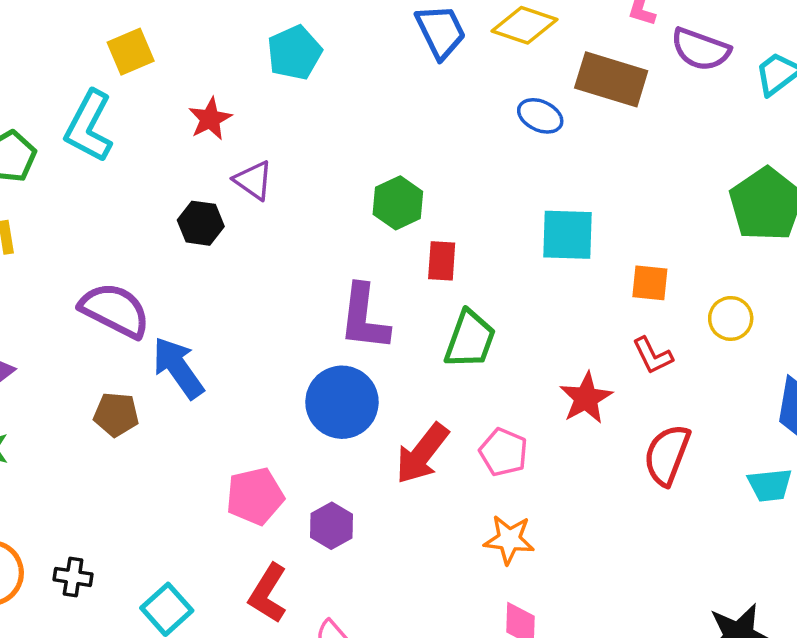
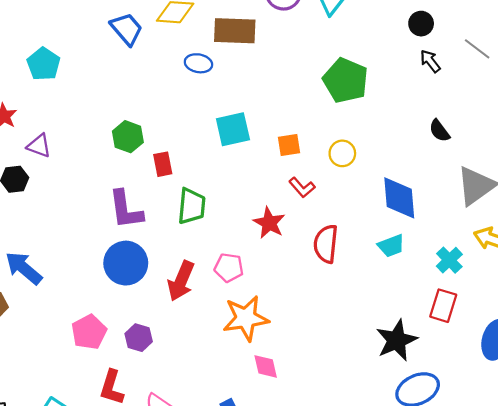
orange star: (509, 539) -> (246, 318), size x1.5

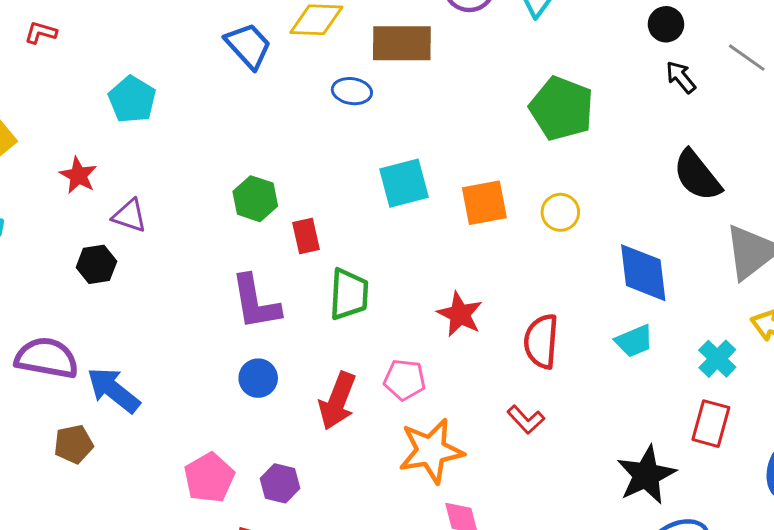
black semicircle: (439, 131) -> (697, 176), size x1.6
orange square: (289, 145) -> (484, 203), size x1.4
red L-shape: (302, 187) -> (526, 420), moved
blue circle: (126, 263) -> (258, 378), size x0.6

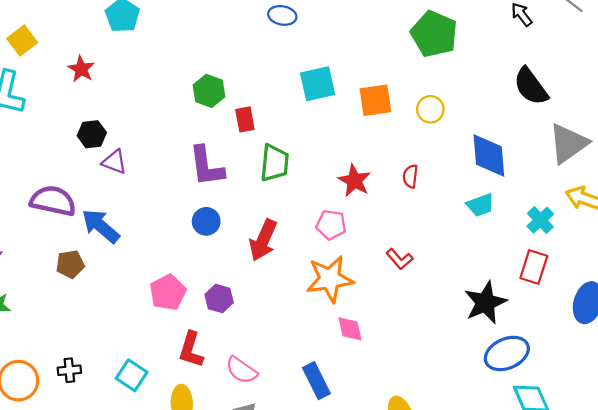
purple triangle: (130, 216) -> (114, 162), moved
red semicircle: (541, 341) -> (410, 176), moved, size x0.6
pink pentagon: (405, 380) -> (331, 225), moved

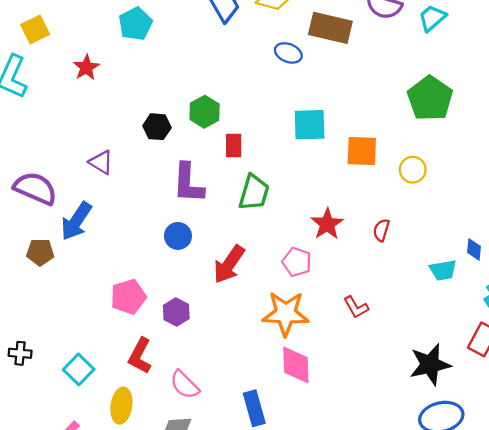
black hexagon: (92, 134) -> (157, 127), moved
blue diamond: (489, 156) -> (474, 249), moved, size x0.5
blue arrow: (101, 226) -> (76, 221), turned -108
pink diamond: (350, 329) -> (296, 365), size x1.4

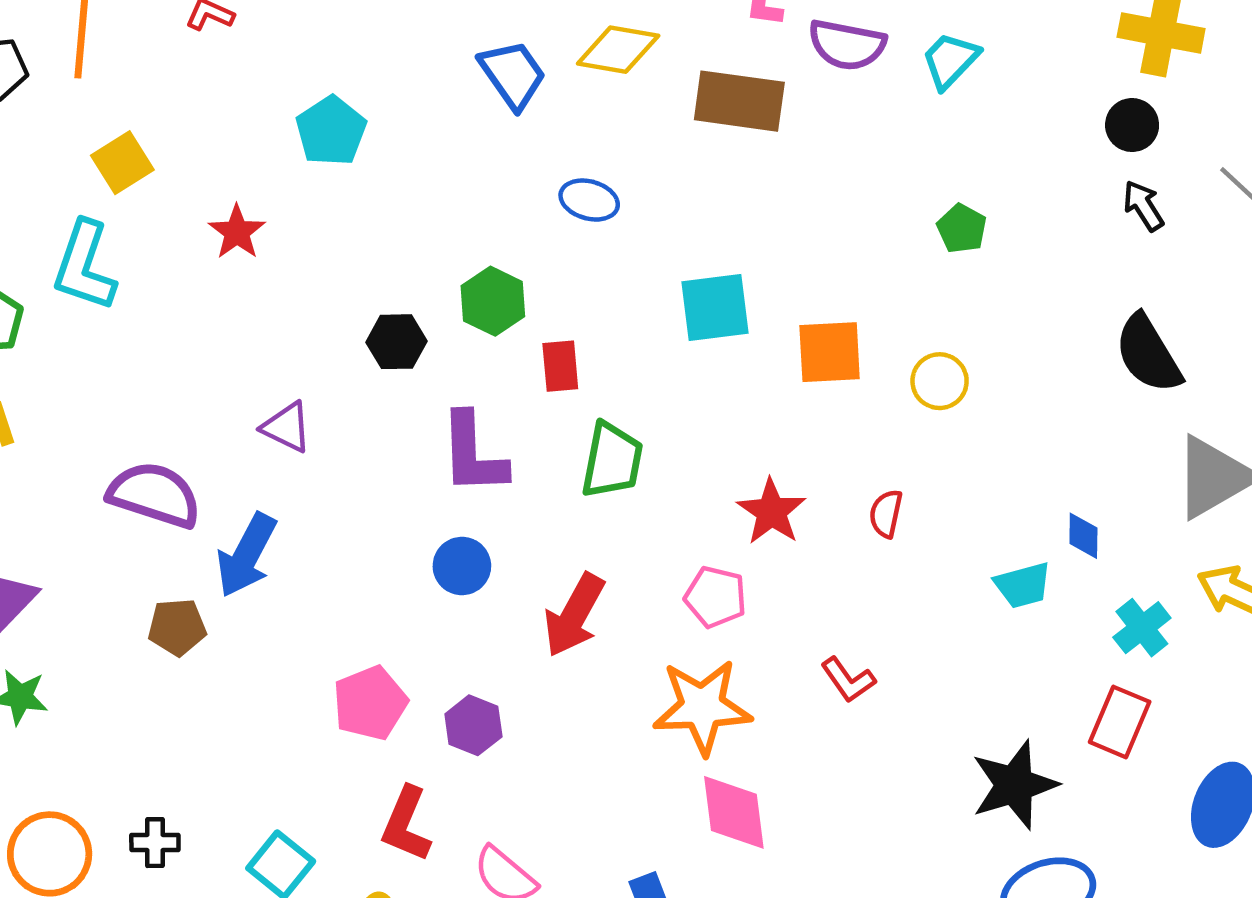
blue ellipse: (288, 53) -> (589, 200), moved
green pentagon: (430, 98) -> (962, 229), size x0.5

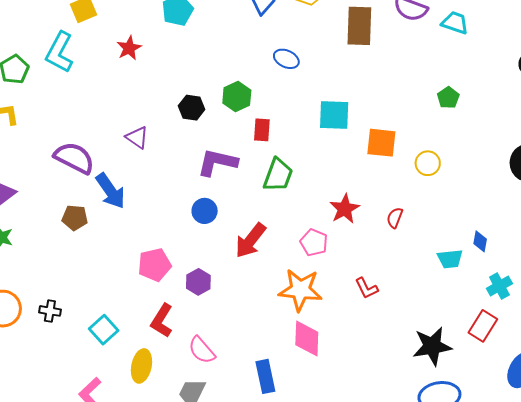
cyan trapezoid: (950, 60) -> (455, 23), turned 56
brown rectangle: (739, 101) -> (359, 26), turned 75
purple L-shape: (473, 454) -> (217, 162), turned 96
blue arrow: (246, 555) -> (110, 191), turned -72

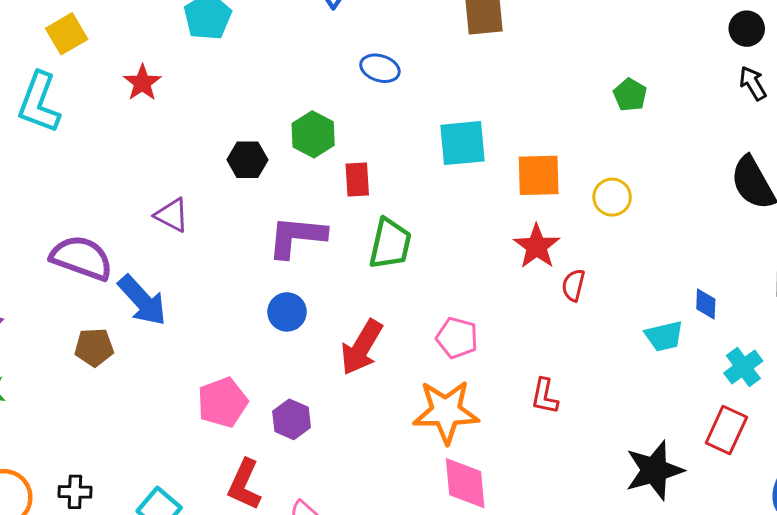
red star: (345, 209) -> (537, 246), moved
red L-shape: (366, 288) -> (545, 396), turned 45

